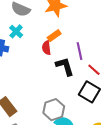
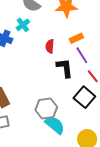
orange rectangle: (54, 36) -> (76, 38), moved
purple line: (80, 51) -> (82, 55), turned -30

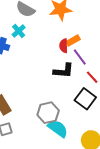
red semicircle: (50, 46) -> (64, 46), moved
black L-shape: (65, 68) -> (64, 71), turned 105

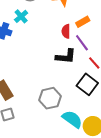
orange rectangle: (73, 40) -> (83, 22), moved
cyan semicircle: (58, 129) -> (72, 119), moved

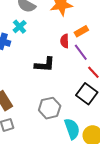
black L-shape: (66, 56) -> (45, 65), moved
cyan semicircle: (72, 119) -> (72, 129), turned 35

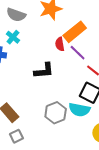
orange rectangle: (81, 31) -> (75, 32), size x1.6
cyan semicircle: (72, 129) -> (79, 110), moved, turned 130

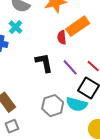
purple line: (78, 53) -> (70, 67), moved
black L-shape: (44, 71) -> (44, 63), turned -100

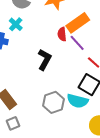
black L-shape: (44, 63) -> (45, 60), turned 40
purple line: (70, 67) -> (77, 43), moved

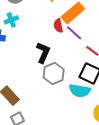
cyan cross: (16, 24) -> (11, 20), turned 32
gray hexagon: (53, 102) -> (54, 73), moved

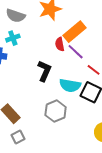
gray hexagon: (54, 73) -> (56, 111), moved
cyan semicircle: (80, 91) -> (70, 85), moved

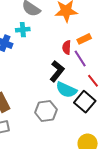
orange rectangle: (75, 32) -> (84, 39), size x0.6
black L-shape: (44, 71) -> (57, 71), moved

